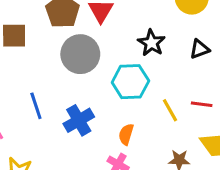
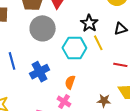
yellow line: (170, 110) -> (98, 43), moved

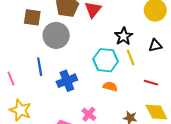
gray circle: (43, 28) -> (56, 35), moved
orange semicircle: (70, 82) -> (110, 86), moved, turned 80

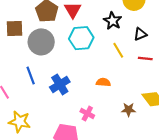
black star: (124, 36) -> (113, 21), moved
cyan hexagon: (106, 60) -> (81, 38), moved
red line: (151, 83) -> (145, 59), moved

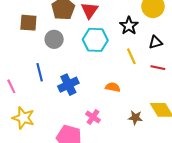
gray circle: (41, 42) -> (54, 39), size x0.7

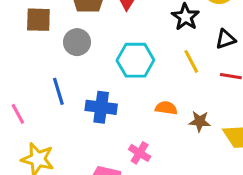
cyan hexagon: (95, 40) -> (135, 60), moved
blue cross: (68, 85) -> (101, 107), turned 36
brown star: (135, 118) -> (200, 121), moved

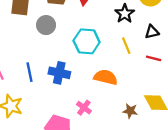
blue line: (58, 91) -> (30, 72), moved
orange semicircle: (166, 108) -> (106, 77), size x1.5
brown star: (200, 121) -> (130, 111), moved

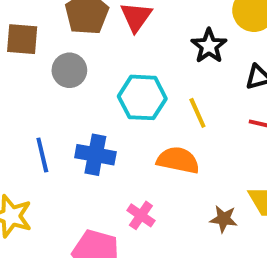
yellow line: (126, 46) -> (197, 113), moved

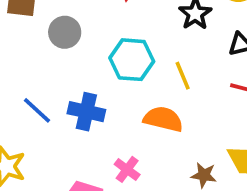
blue line: (42, 155) -> (37, 110), turned -36

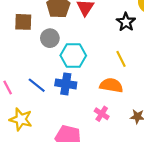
cyan hexagon: (132, 60) -> (73, 56), moved
pink cross: (127, 169) -> (102, 114), moved

